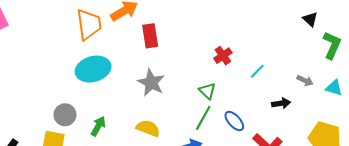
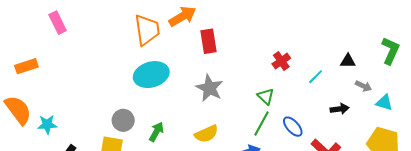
black triangle: (310, 19) -> (348, 61), moved, turned -42
cyan triangle: (334, 88) -> (384, 103), moved
yellow semicircle: (148, 128) -> (206, 134), turned 135

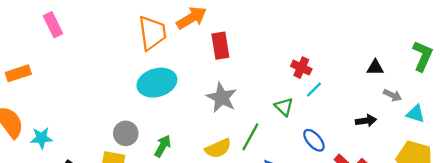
red cross: (281, 61) -> (301, 68), turned -30
cyan line: (316, 77) -> (314, 89), moved
green line: (262, 123) -> (250, 137), moved

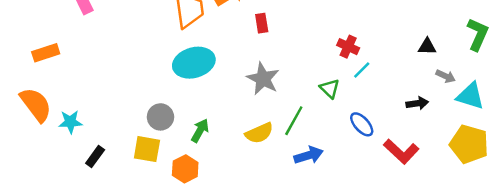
red rectangle: (220, 46) -> (262, 23), size x0.7
cyan triangle: (416, 114) -> (470, 96), size x1.4

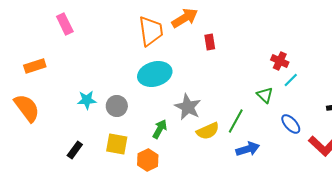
gray star: (263, 79) -> (188, 107), moved
gray circle: (160, 117) -> (117, 106), moved
cyan star: (70, 122) -> (87, 100), moved

